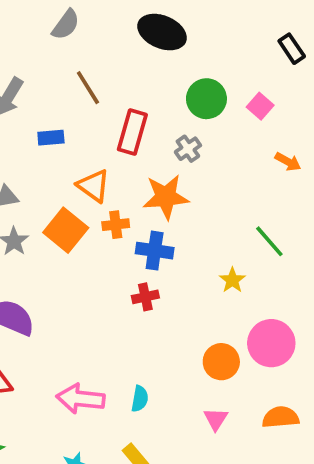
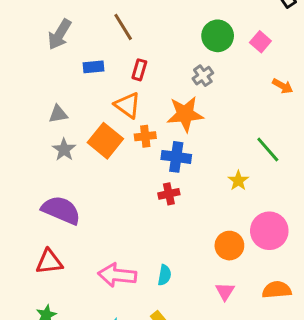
red rectangle: (132, 132) -> (139, 70), moved, size x0.6

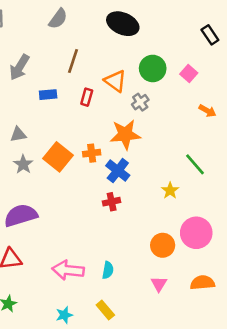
brown line: (123, 27) -> (73, 61), turned 50
orange triangle: (128, 105) -> (115, 81), moved
blue cross: (176, 157) -> (118, 171), turned 30
purple semicircle: (61, 210) -> (21, 215), turned -40

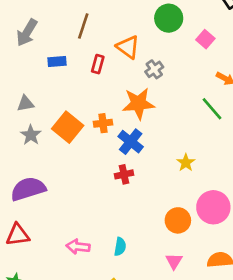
green circle: (153, 68) -> (169, 18), moved
green line: (195, 164) -> (212, 109), moved
pink arrow: (68, 270) -> (78, 247), size x0.7

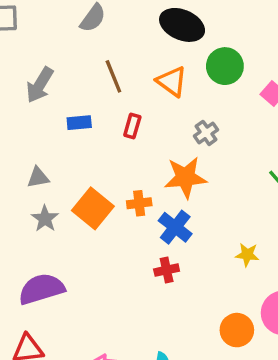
brown line: (83, 26) -> (113, 76), turned -40
orange triangle: (128, 47) -> (172, 82), moved
yellow star: (186, 163) -> (247, 255), turned -30

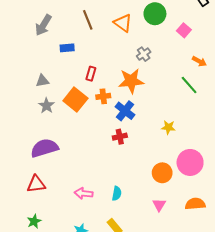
red rectangle: (132, 126) -> (91, 74), moved

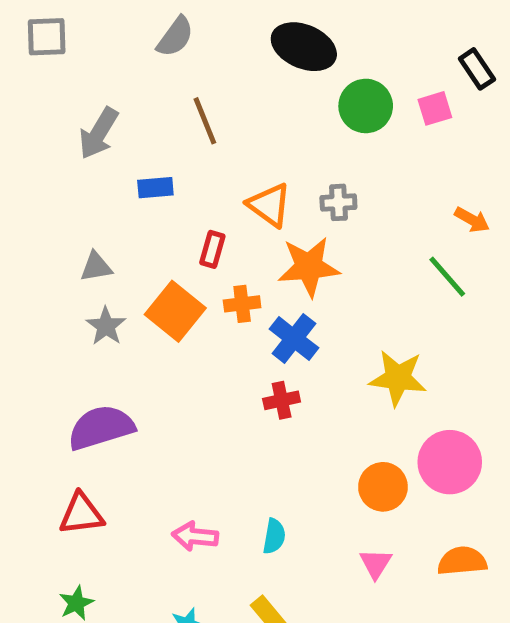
orange triangle: (123, 23) -> (269, 205), moved
pink square: (184, 30) -> (435, 108), moved, turned 32
gray cross: (144, 54) -> (338, 202), turned 32
yellow star: (168, 127) -> (398, 378), size x1.6

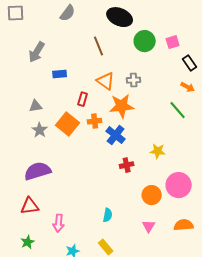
black rectangle: (477, 69) -> (190, 63), moved
brown line: (205, 121) -> (99, 46), moved
yellow star: (398, 378) -> (158, 151), size x0.7
red cross: (282, 400) -> (127, 165), moved
pink arrow: (195, 536) -> (59, 223), moved, turned -90

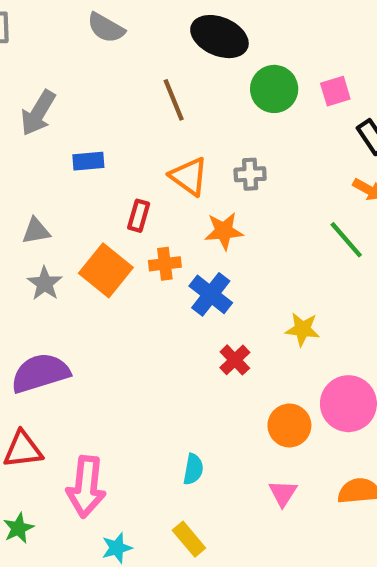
gray semicircle: (68, 13) -> (106, 28), turned 84
orange star: (122, 106) -> (224, 231), size x0.7
red cross: (127, 165) -> (235, 360), turned -32
pink arrow: (59, 223) -> (86, 487), size x1.5

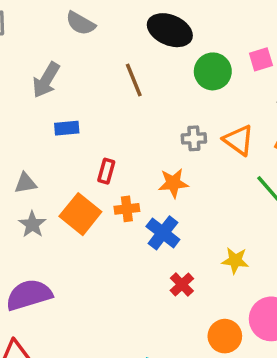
pink square: (335, 91) -> (261, 59), moved
gray arrow: (38, 113) -> (46, 80), moved
orange triangle: (189, 176) -> (239, 140), moved

